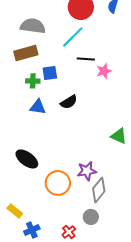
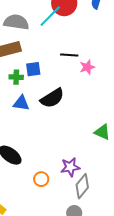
cyan line: (73, 37) -> (50, 16), moved
black semicircle: (69, 102) -> (52, 98), size x1.4
orange circle: (58, 183) -> (41, 179), size x0.6

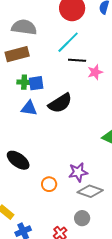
cyan line: (50, 16) -> (68, 42), moved
blue square: (33, 69) -> (36, 83), moved
gray diamond: (82, 186) -> (90, 191), turned 70

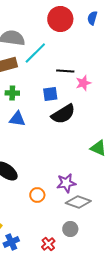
cyan line: (68, 42) -> (35, 53), moved
blue square: (36, 83) -> (50, 94), moved
black semicircle: (60, 103) -> (63, 114), moved

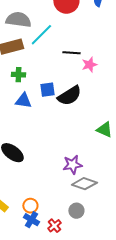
blue square: (50, 94) -> (47, 90), moved
orange circle: (37, 195) -> (30, 206), moved
blue cross: (11, 242) -> (31, 220), moved, turned -35

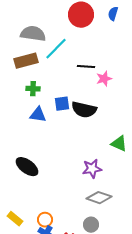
black semicircle: (69, 96) -> (84, 110), turned 45
purple star: (72, 165) -> (92, 169), moved

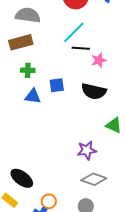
cyan line: (56, 49) -> (74, 32), moved
black semicircle: (84, 110) -> (94, 91), moved
black ellipse: (27, 167) -> (22, 178), moved
orange circle: (45, 220) -> (49, 201), moved

